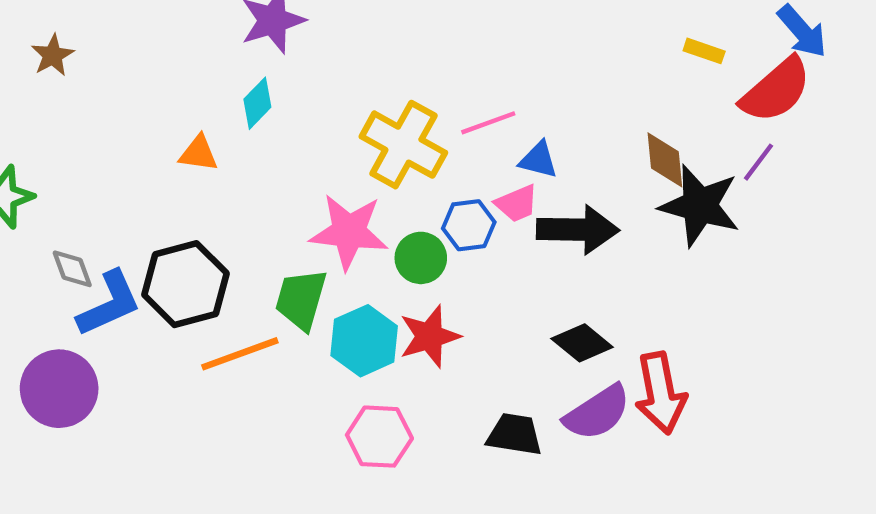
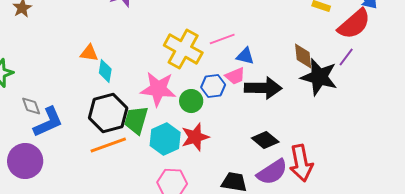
cyan diamond: (257, 103) -> (105, 71), moved, turned -35
black hexagon: (185, 284) -> (108, 113), moved

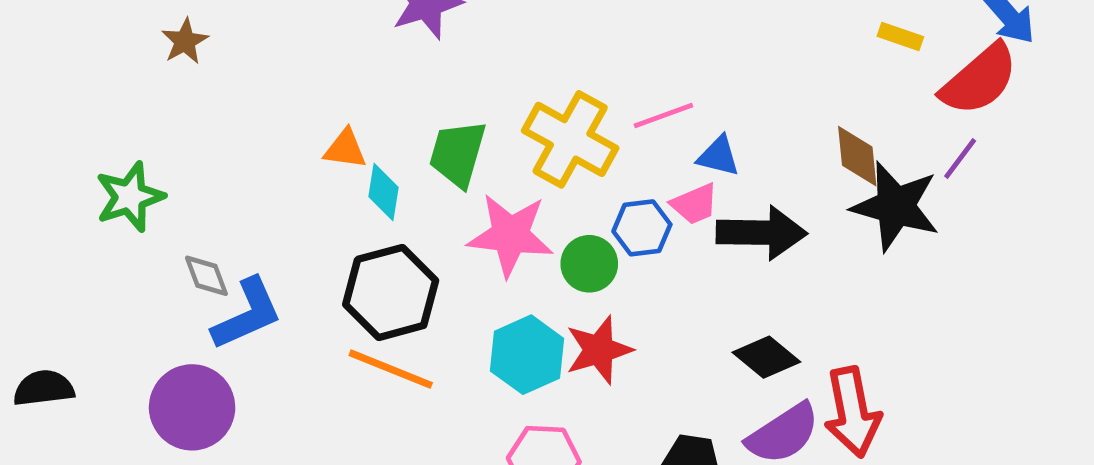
green trapezoid: (136, 120) -> (458, 154), moved
orange line: (108, 145) -> (391, 369), turned 42

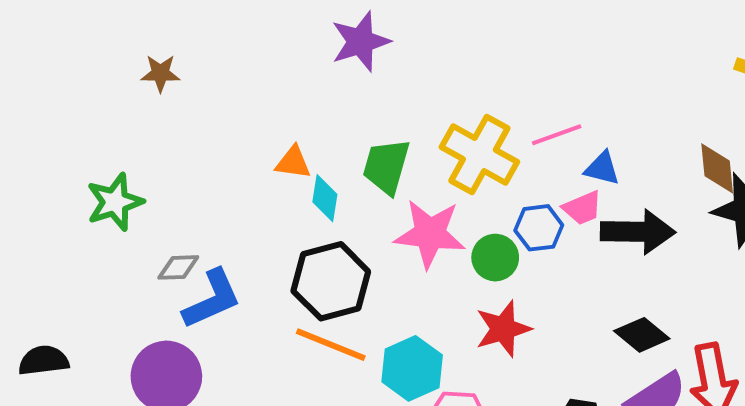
brown star: (185, 41) -> (160, 73), turned 30
gray diamond: (206, 276) -> (178, 267), turned -72
cyan hexagon: (527, 355) -> (412, 368), moved

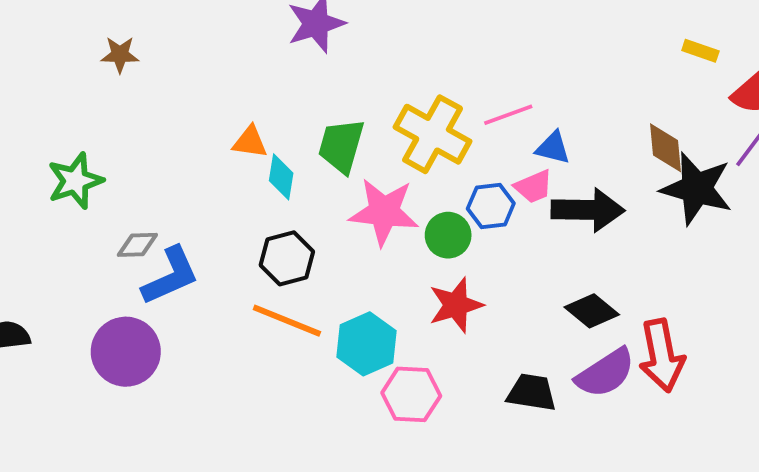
black hexagon: (331, 281) -> (287, 258), size x0.7

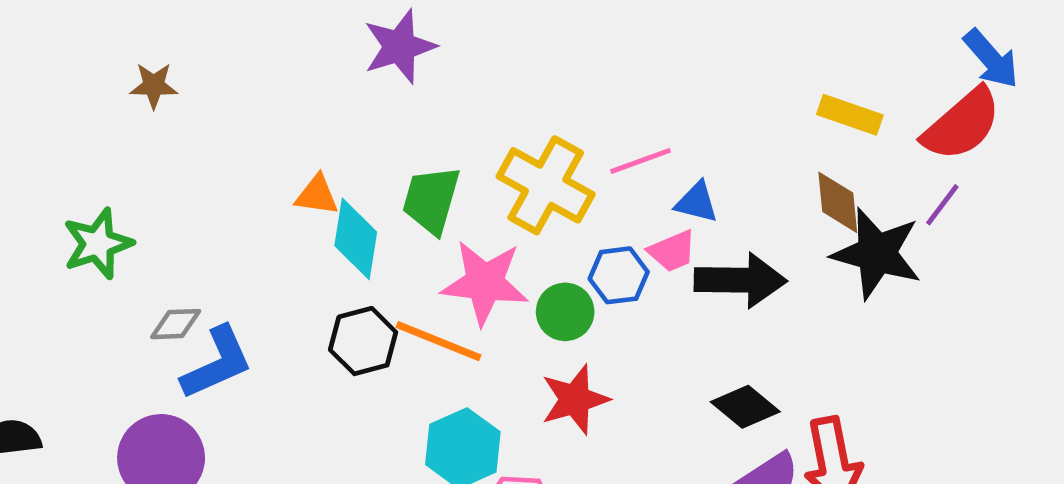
yellow rectangle: (700, 51) -> (850, 115), moved, size x1.4
cyan diamond: (281, 177) -> (356, 239), size x1.4
orange line: (287, 321) -> (439, 341), moved

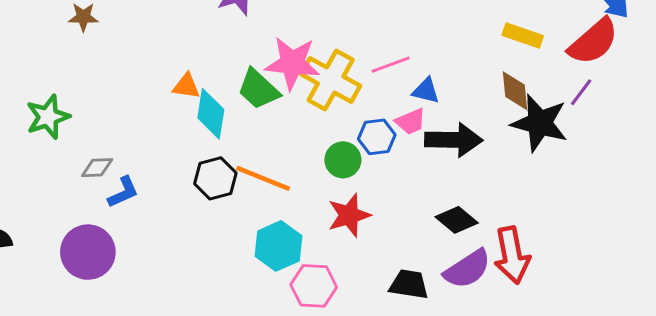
green trapezoid: (431, 200) -> (258, 89), turned -63
pink star: (485, 283) -> (292, 63), moved
blue L-shape: (217, 363) -> (123, 192), size x0.7

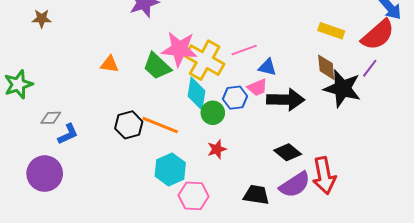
cyan diamond: (211, 114) -> (197, 94), moved
red star: (349, 215) -> (217, 149), size x0.7

